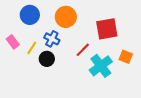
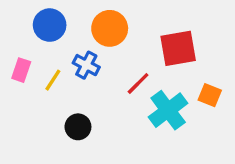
pink rectangle: (13, 42) -> (21, 70), turned 56
black circle: (47, 59) -> (78, 127), moved

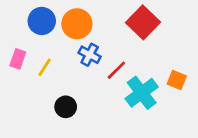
orange circle: (110, 28) -> (77, 24), moved
red square: (178, 48) -> (143, 22), moved, turned -36
blue cross: (86, 65) -> (90, 55), moved

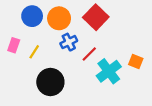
red square: (143, 22) -> (96, 17), moved
blue cross: (90, 55) -> (69, 42), turned 35
black circle: (66, 107) -> (50, 82), size x1.6

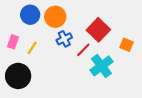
red square: (96, 17) -> (98, 30), moved
orange square: (136, 61) -> (127, 45), moved
black circle: (50, 82) -> (18, 76), moved

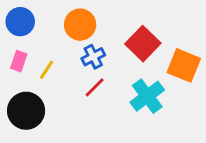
blue circle: (30, 15) -> (20, 22), moved
orange square: (127, 45) -> (184, 65), size x1.6
red line: (83, 50) -> (95, 87), moved

